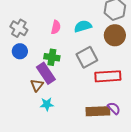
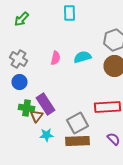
green cross: (52, 57) -> (26, 108), moved
gray square: (87, 57) -> (78, 123), moved
brown rectangle: (98, 111) -> (78, 141), moved

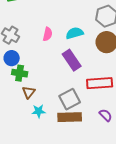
purple rectangle: (46, 104) -> (72, 60), moved
green cross: (26, 108) -> (20, 73), moved

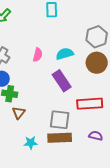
gray square: (70, 99) -> (60, 120), turned 35
cyan star: (39, 111) -> (31, 143), moved
purple semicircle: (106, 115) -> (96, 136), turned -32

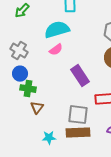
cyan semicircle: (65, 54) -> (57, 30), moved, size x1.4
pink semicircle: (38, 55) -> (56, 50), turned 40

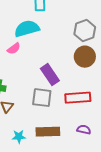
pink semicircle: (56, 50) -> (14, 49), moved
gray square: (78, 115) -> (42, 98), moved

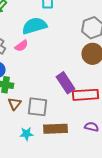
purple rectangle: (50, 75) -> (66, 83), moved
gray square: (42, 98) -> (38, 107), moved

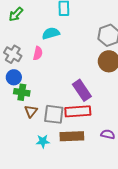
cyan semicircle: (35, 26) -> (51, 33), size x0.7
pink semicircle: (22, 46) -> (38, 53), turned -40
red rectangle: (86, 95) -> (78, 111), moved

